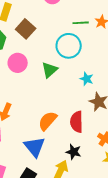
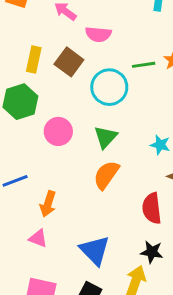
brown square: (26, 29) -> (69, 62), moved
cyan circle: (69, 46) -> (109, 87), moved
orange semicircle: (48, 121) -> (106, 175), moved

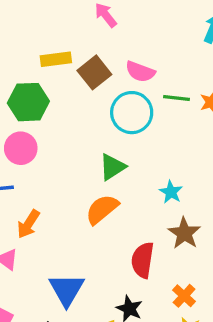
pink semicircle: (98, 34) -> (140, 72), moved
yellow rectangle: (34, 60) -> (56, 59), turned 55
pink circle: (58, 131) -> (21, 148), moved

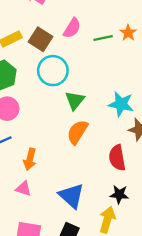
pink semicircle: (140, 72) -> (72, 28), turned -60
cyan circle: (132, 113) -> (53, 71), moved
cyan star: (171, 192) -> (121, 104), size x1.5

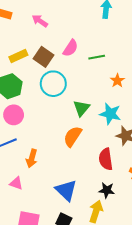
orange star: (128, 33) -> (117, 81), moved
green triangle: (75, 100) -> (81, 108), moved
pink triangle: (23, 189) -> (16, 183), moved

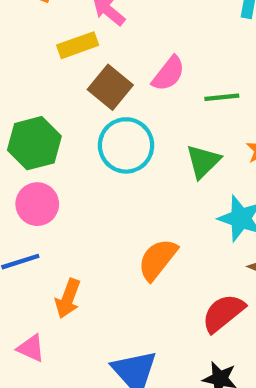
yellow rectangle: (18, 56) -> (78, 45), moved
green triangle: (81, 108) -> (203, 161), moved
red semicircle: (106, 159) -> (223, 313), turned 55

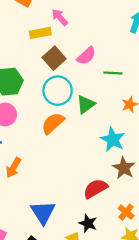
green triangle: (203, 161) -> (86, 104), moved
orange semicircle: (158, 259) -> (53, 123), moved

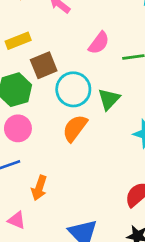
yellow rectangle: (40, 33) -> (18, 41), moved
brown square: (54, 58) -> (44, 65), moved, turned 30

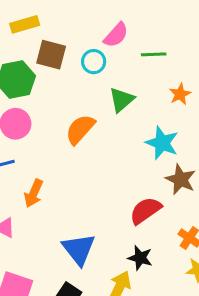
brown square: (44, 65) -> (51, 55), turned 32
cyan circle: (73, 89) -> (94, 62), moved, size x0.6

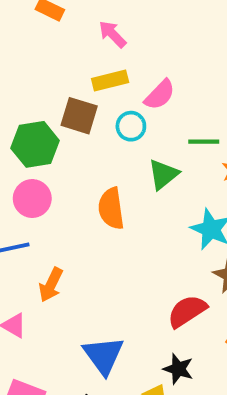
yellow rectangle: (25, 24) -> (110, 81), moved
green line: (154, 54) -> (204, 142), moved
orange semicircle: (80, 129) -> (111, 208), turned -52

